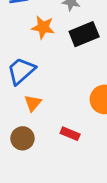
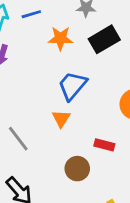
blue trapezoid: (21, 71) -> (72, 86), moved
brown circle: (22, 138) -> (77, 169), moved

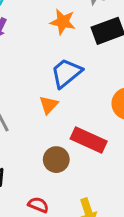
red rectangle: (104, 145) -> (89, 140), size x1.6

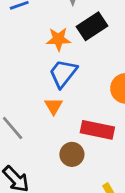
orange star: (63, 22) -> (58, 39), moved

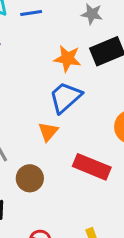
brown circle: (72, 154) -> (30, 178), moved

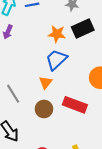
brown circle: (30, 178) -> (44, 109), moved

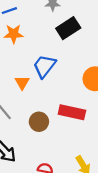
orange star: (57, 34) -> (14, 34), moved
orange triangle: (46, 82) -> (22, 83), moved

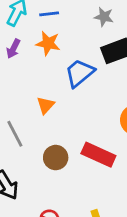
blue trapezoid: (44, 66) -> (80, 73), moved

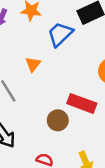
brown circle: (56, 158) -> (58, 120), moved

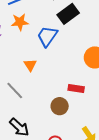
red rectangle: (82, 103) -> (76, 89), size x0.7

